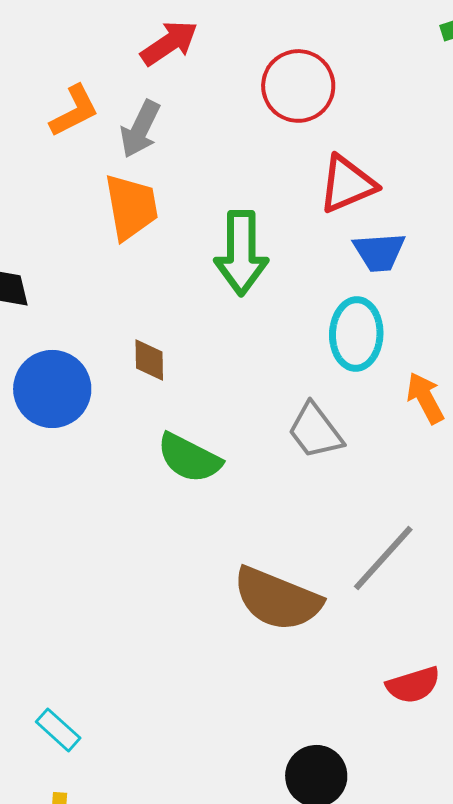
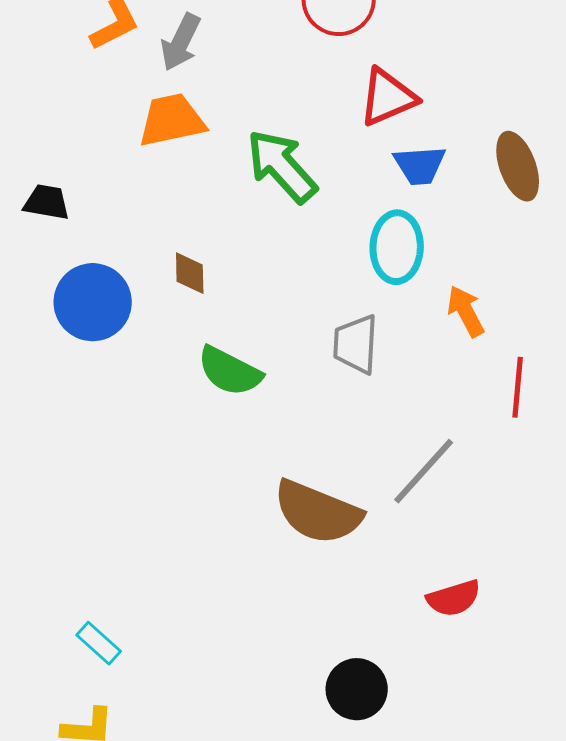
orange trapezoid: (131, 207) -> (172, 120), turned -92
green arrow: (241, 253) -> (282, 166), turned 138
gray trapezoid: (315, 431) -> (356, 344), turned 40

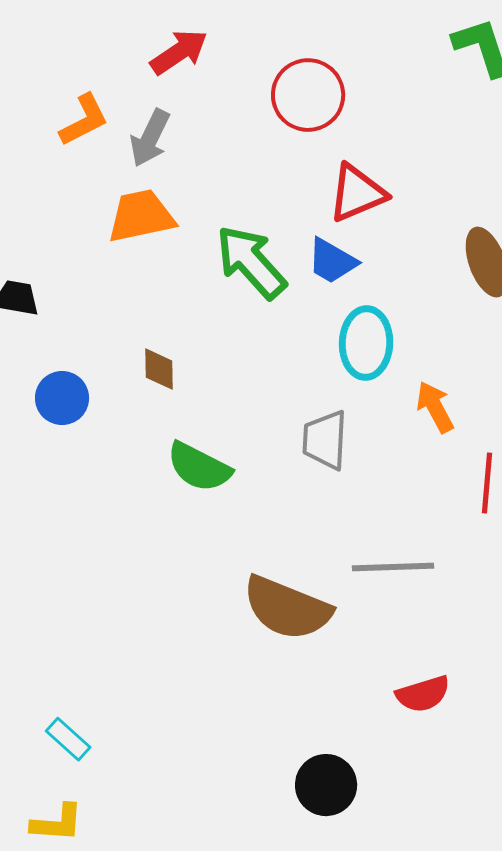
blue trapezoid: (420, 165) -> (332, 261), moved, turned 34
blue circle: (93, 302) -> (62, 398), size x0.7
gray line: (424, 471) -> (393, 567), turned 46

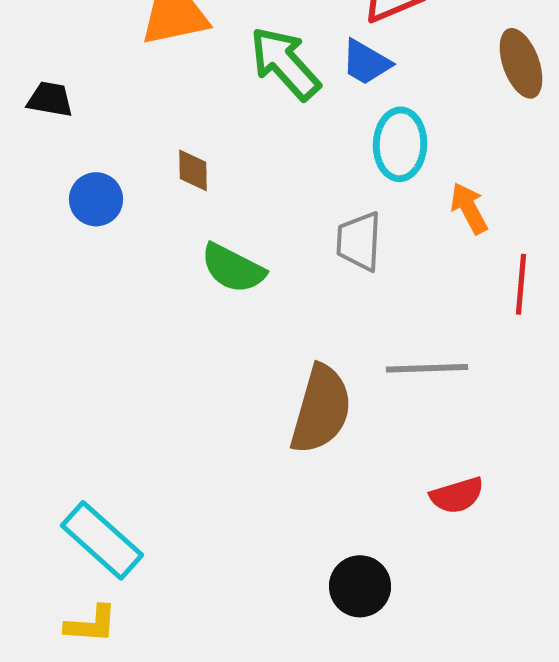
brown semicircle: (287, 608) -> (321, 409), turned -96
cyan rectangle: (68, 739) -> (102, 540), size x1.8

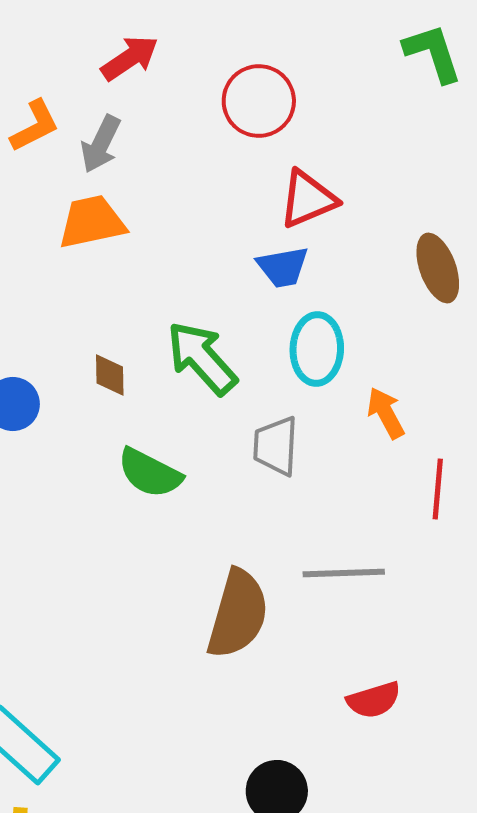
blue trapezoid: (366, 62) -> (283, 267), turned -40
green arrow: (285, 63) -> (202, 358), moved

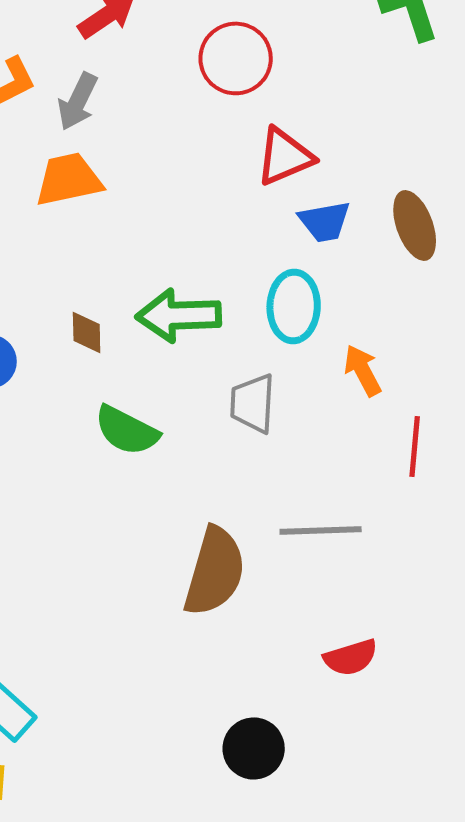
blue trapezoid: (283, 267) -> (325, 221), moved
green arrow: (202, 358) -> (179, 315), turned -50

